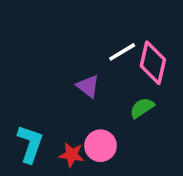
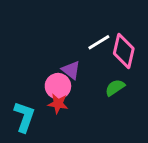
pink circle: (101, 146) -> (58, 86), moved
red star: (72, 155) -> (58, 104), moved

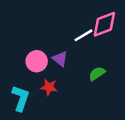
pink diamond: (124, 51) -> (104, 24), moved, turned 56
pink circle: (58, 86) -> (37, 61), moved

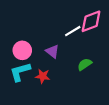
pink circle: (37, 61) -> (22, 50), moved
cyan L-shape: (21, 98) -> (20, 72), moved, turned -125

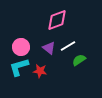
pink diamond: (91, 21) -> (57, 20), moved
white line: (73, 31) -> (68, 46), moved

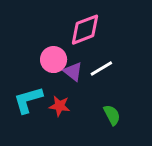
pink circle: (21, 47) -> (54, 60), moved
green semicircle: (79, 60) -> (112, 115), moved, turned 96

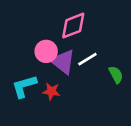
purple triangle: (73, 72) -> (63, 62), size x1.5
green semicircle: (112, 115) -> (116, 75), moved

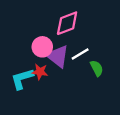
green semicircle: (116, 75) -> (97, 68), moved
red star: (51, 91) -> (40, 72), moved

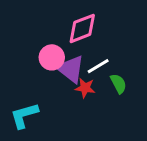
red star: (40, 72) -> (85, 88), moved
cyan L-shape: (22, 79) -> (24, 115), moved

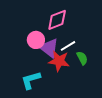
red star: (85, 88) -> (59, 61), size x1.5
cyan L-shape: (24, 115) -> (31, 80), moved

